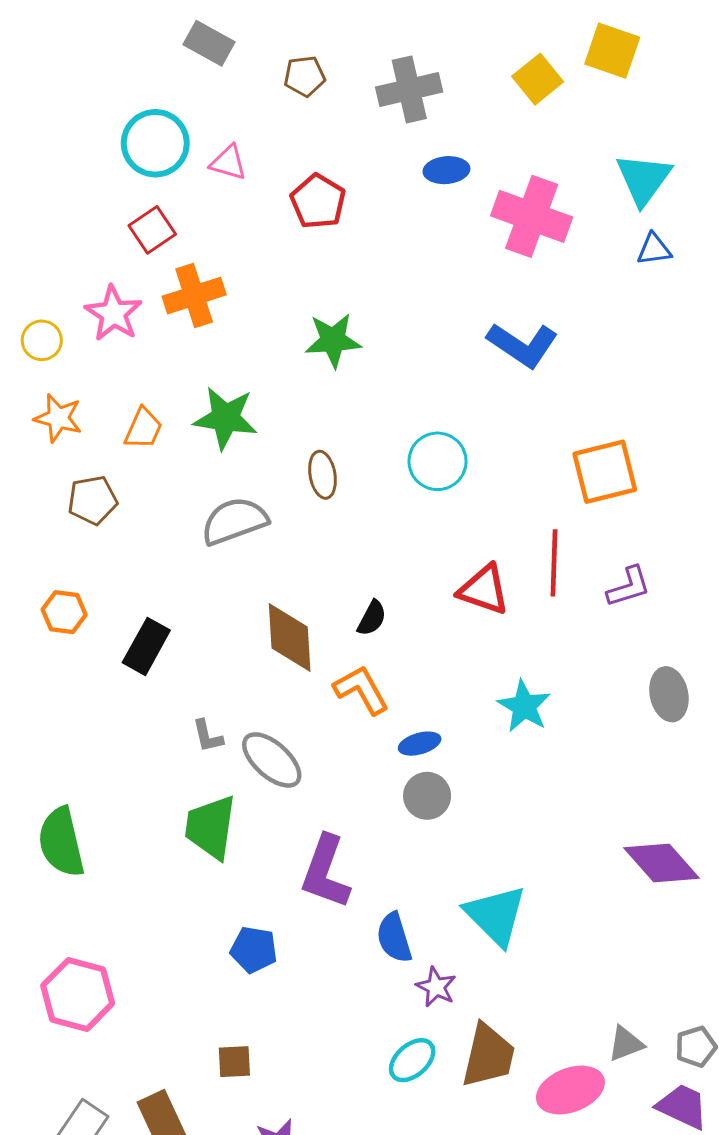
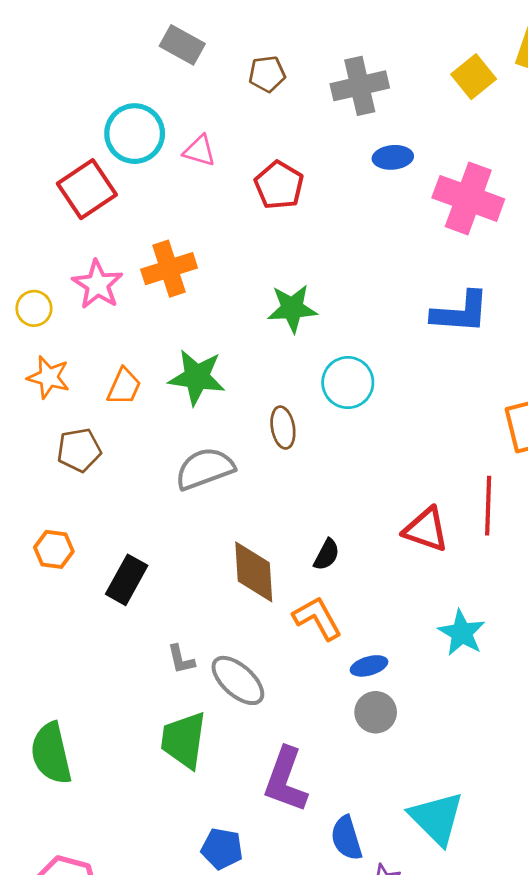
red square: (152, 230) -> (87, 189), moved, size x1.4
blue L-shape: (523, 345) -> (460, 312), turned -30
cyan circle: (438, 461) -> (348, 383), moved

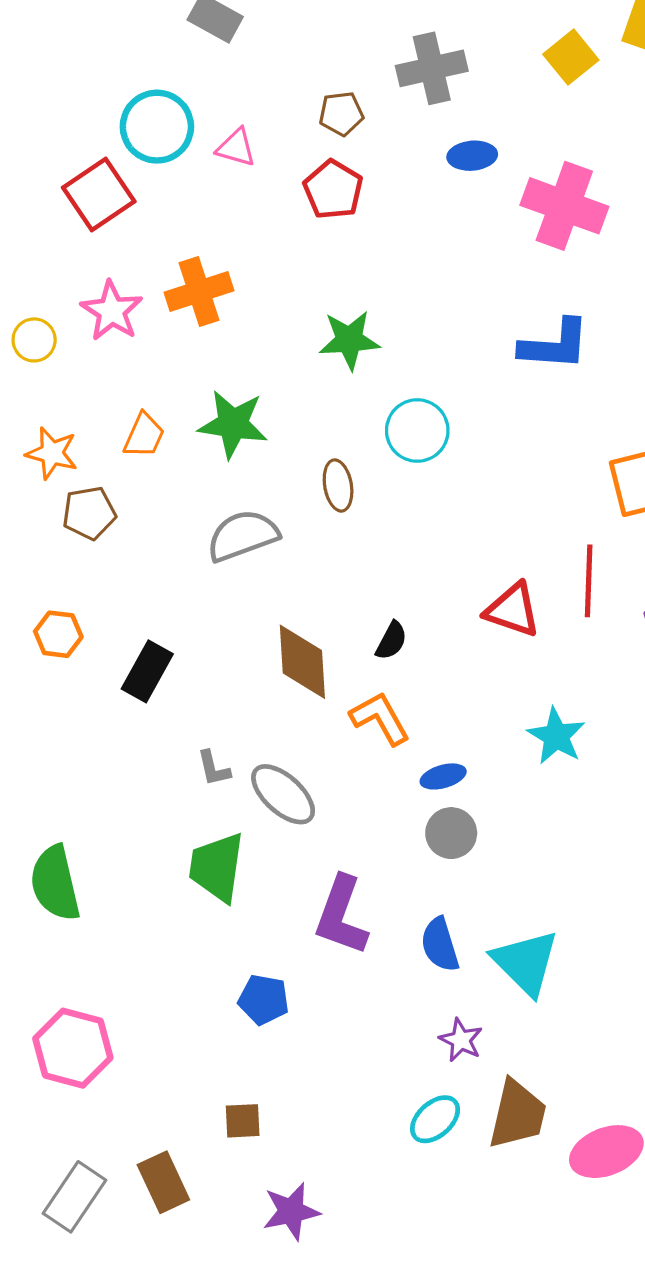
brown pentagon: (267, 74) -> (341, 114), moved
orange star: (49, 377) -> (52, 453), moved
blue semicircle: (346, 838) -> (440, 945), moved

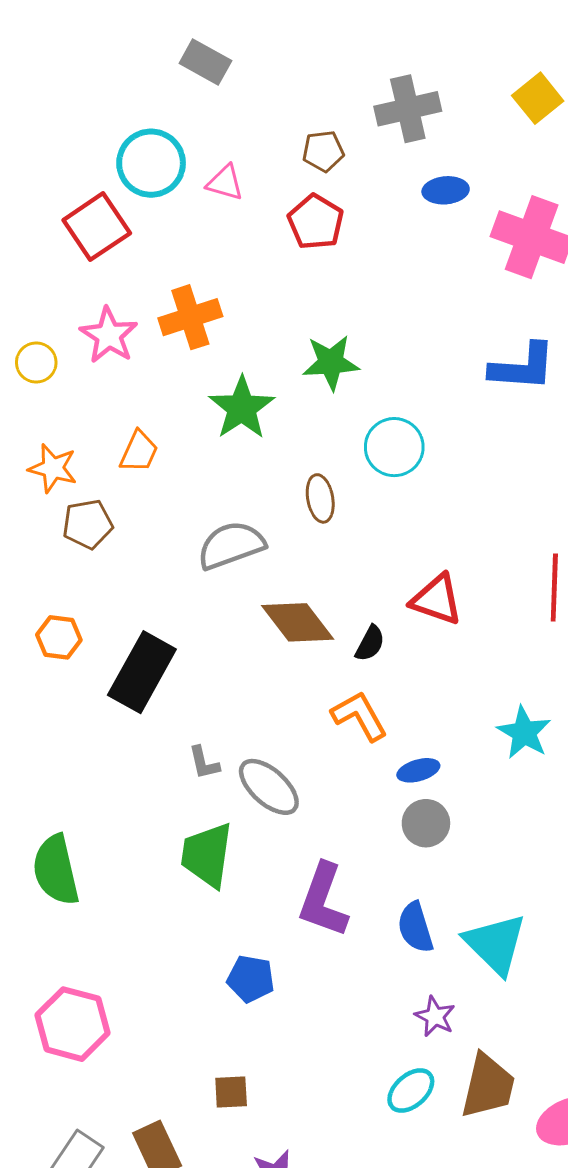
green star: (233, 424) -> (242, 408), moved, turned 30
red triangle: (513, 610) -> (437, 600), moved
brown diamond: (302, 662) -> (298, 622), moved, turned -34
black rectangle: (147, 671) -> (142, 672), size x1.4

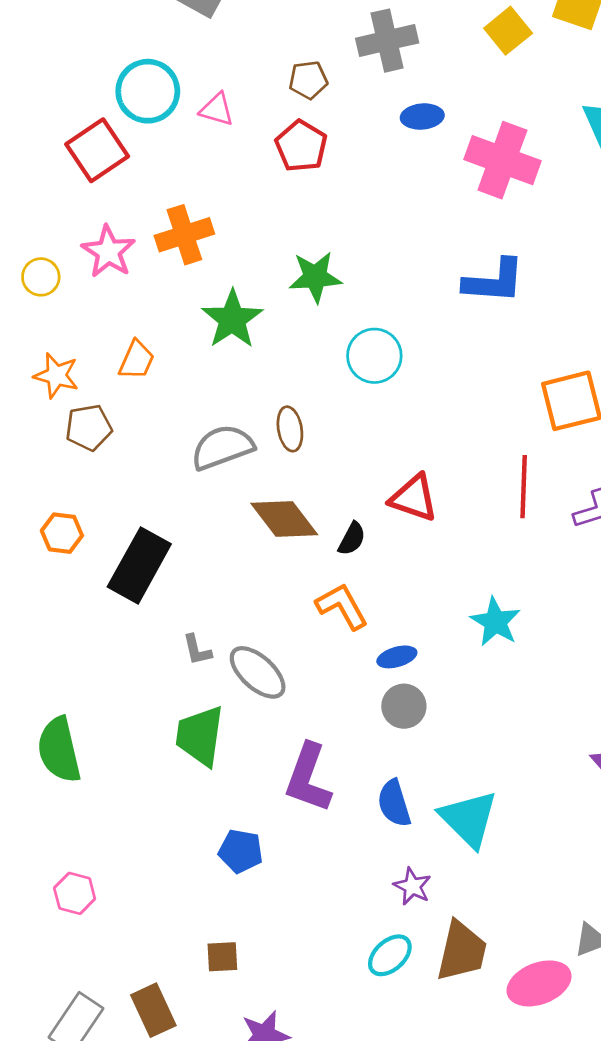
brown ellipse: (320, 498) -> (290, 429), moved
pink hexagon: (72, 1024) -> (75, 893), size x0.6

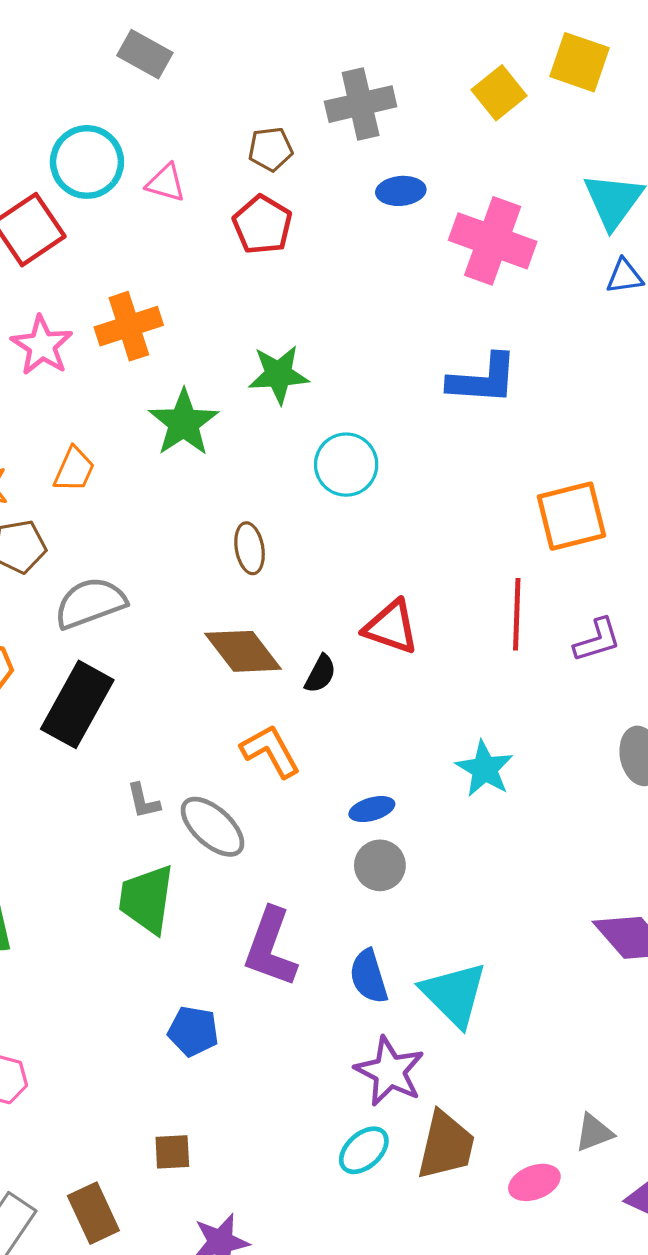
gray semicircle: (222, 447) -> (90, 603), moved
orange L-shape: (342, 606) -> (270, 751), moved
purple star: (412, 886) -> (390, 1071), size x1.6
pink ellipse: (539, 983) -> (534, 1182), size x0.7

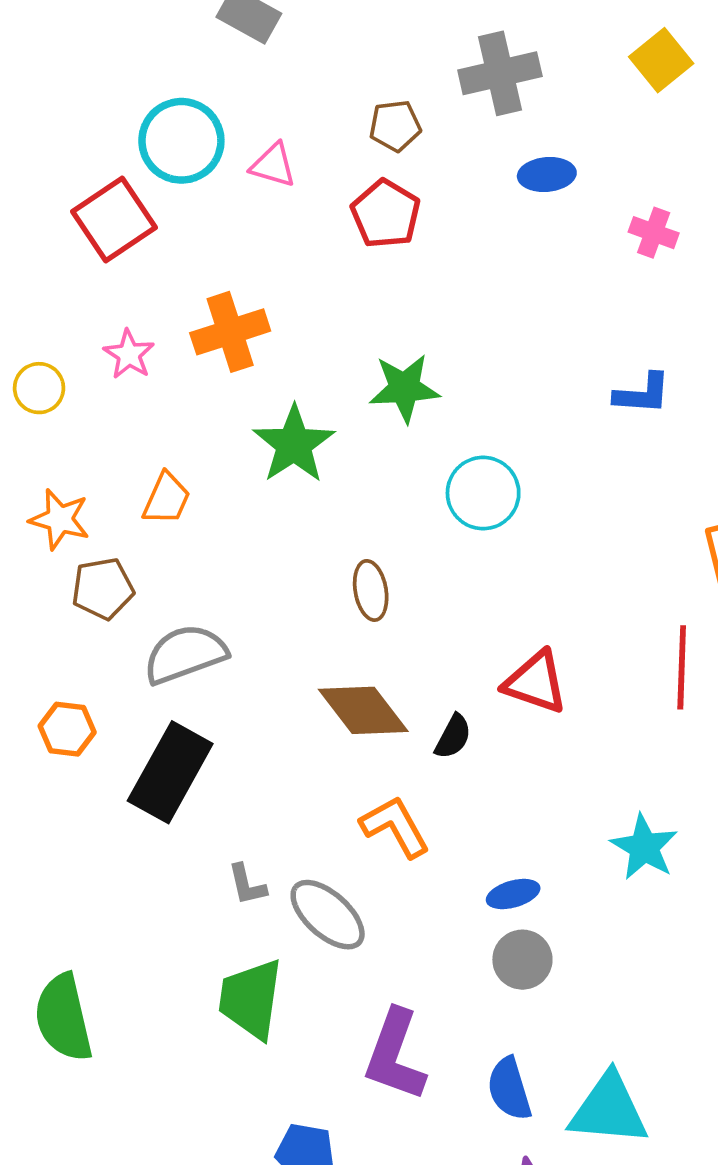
pink cross: (493, 241) -> (654, 233), size x0.5
pink star: (42, 345) -> (129, 354), size x0.7
blue L-shape: (483, 379) -> (642, 394), size x0.7
cyan triangle: (454, 994) -> (609, 1109), turned -40

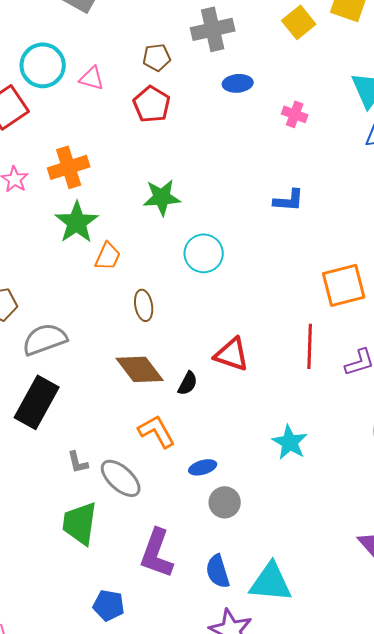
green star: (294, 444) -> (77, 222), moved
orange trapezoid: (166, 499) -> (108, 256), moved
blue ellipse: (513, 894) -> (203, 467), moved

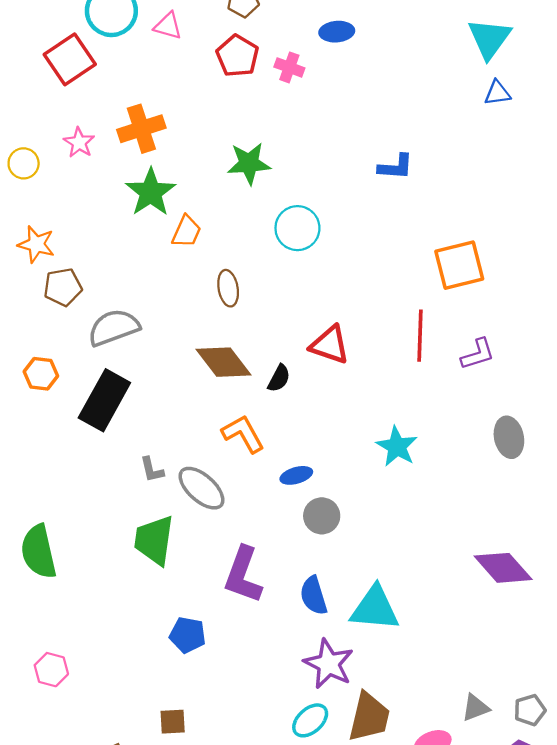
pink cross: (295, 114) -> (289, 67), moved

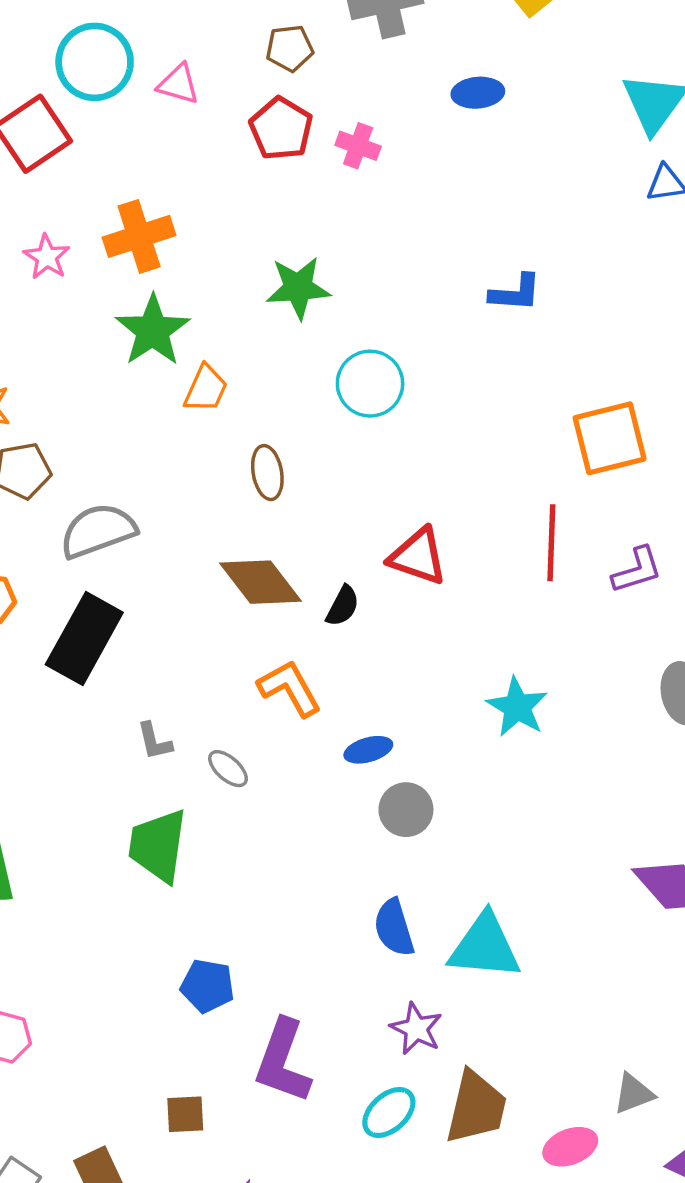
blue ellipse: (337, 32) -> (478, 93), moved
gray ellipse: (202, 488) -> (228, 769), size x0.6
purple L-shape: (243, 575) -> (283, 1061), moved
purple star: (329, 664) -> (416, 1029), size x0.7

